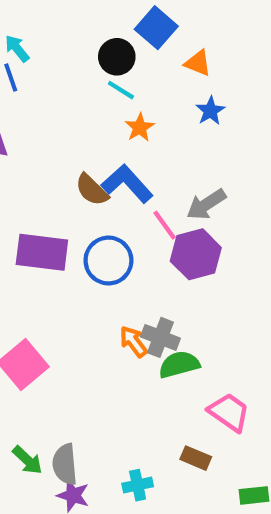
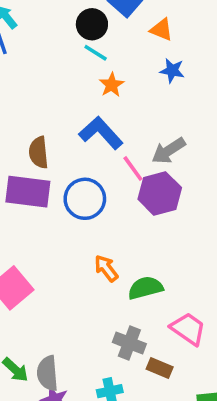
blue star: (210, 111) -> (172, 71), turned -30
brown semicircle: (92, 190) -> (39, 152), moved, turned 40
gray cross: (160, 337) -> (129, 343), moved

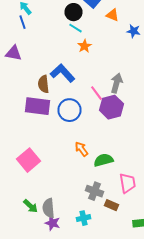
blue star: (172, 71) -> (134, 31), moved
blue L-shape: (101, 133) -> (62, 73), moved
gray arrow: (169, 151) -> (116, 83), turned 138
pink trapezoid: (188, 329) -> (128, 183), turned 45

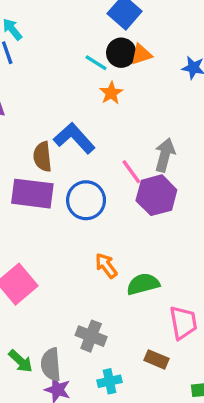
black circle: (74, 12) -> (121, 53), moved
orange triangle: (112, 15) -> (141, 54), moved, turned -40
gray cross: (94, 191) -> (91, 336), moved

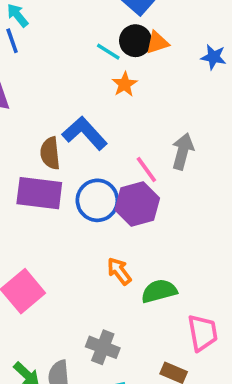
purple hexagon: (156, 195) -> (137, 204), moved

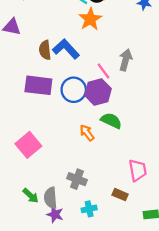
orange star: (125, 84) -> (90, 19), size x1.5
brown semicircle: (50, 153) -> (45, 50), moved
green semicircle: (159, 291) -> (111, 121), moved, turned 40

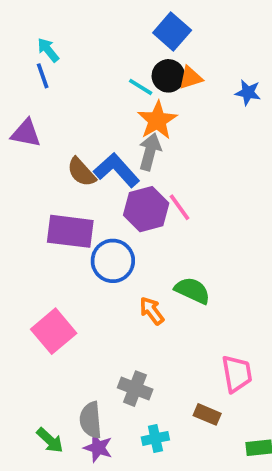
brown semicircle: (45, 50) -> (81, 172), turned -36
gray arrow: (126, 60) -> (150, 152), moved
blue circle: (74, 90) -> (113, 261), moved
purple hexagon: (98, 92) -> (146, 209), moved
green arrow: (31, 196) -> (50, 440), moved

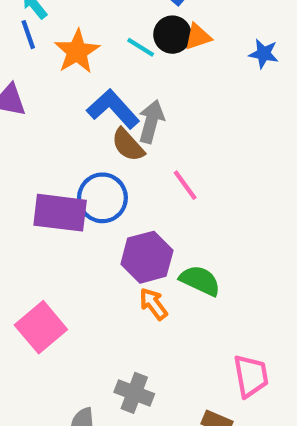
orange star: (157, 120) -> (77, 52), moved
blue L-shape: (117, 170) -> (113, 109), moved
brown semicircle: (81, 172) -> (128, 145), moved
purple hexagon: (146, 209) -> (147, 257), moved
blue circle: (113, 261) -> (102, 198), moved

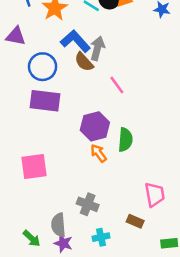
blue circle: (102, 198) -> (43, 67), moved
green semicircle: (200, 281) -> (125, 140), turned 70
pink square: (41, 327) -> (34, 167), turned 32

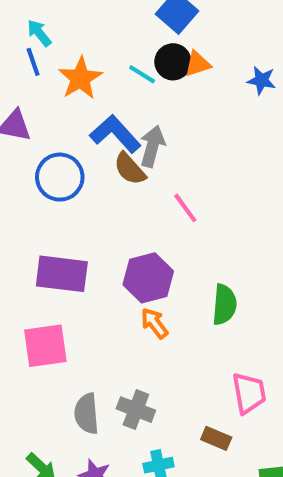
purple rectangle: (45, 101) -> (62, 274), moved
green semicircle: (125, 140) -> (224, 305), moved
gray semicircle: (58, 225) -> (87, 414), moved

